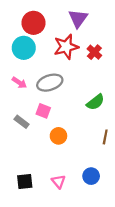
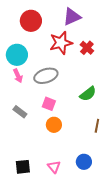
purple triangle: (78, 18) -> (72, 17), turned 30
cyan circle: (24, 48) -> (17, 55), moved
pink arrow: (19, 83) -> (18, 76), turned 32
pink square: (43, 111) -> (49, 104), moved

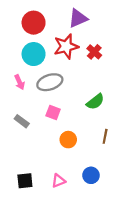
cyan circle: (17, 55) -> (34, 54), moved
orange circle: (54, 125) -> (68, 140), moved
pink triangle: (54, 167) -> (58, 181), turned 48

